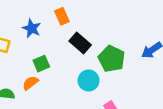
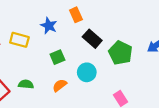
cyan circle: (89, 81) -> (87, 72), moved
orange semicircle: (30, 83) -> (60, 85), moved

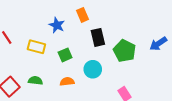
black rectangle: (92, 39) -> (98, 37), turned 36
yellow rectangle: (19, 40) -> (36, 47), moved
orange semicircle: (60, 85) -> (67, 82), turned 32

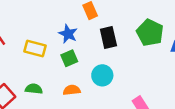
blue star: (57, 25) -> (68, 34), moved
green pentagon: (125, 51) -> (150, 33), moved

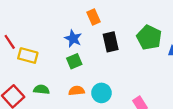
yellow rectangle: (35, 48) -> (28, 56), moved
cyan circle: (102, 75) -> (101, 93), moved

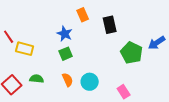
green pentagon: (149, 37) -> (132, 53), moved
black rectangle: (111, 42) -> (110, 25), moved
orange semicircle: (77, 91) -> (68, 80), turned 72

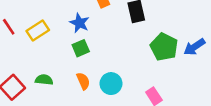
blue arrow: (157, 43) -> (194, 47), moved
yellow rectangle: (25, 49) -> (38, 31), moved, turned -48

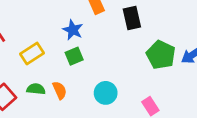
yellow rectangle: (38, 31) -> (32, 53), moved
orange semicircle: (83, 81) -> (60, 90), moved

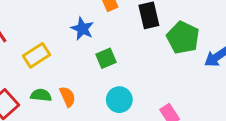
green pentagon: (161, 55) -> (183, 38), moved
green square: (74, 56) -> (106, 58), moved

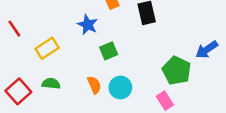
green pentagon: (183, 38) -> (177, 70), moved
orange semicircle: (68, 97) -> (94, 85), moved

